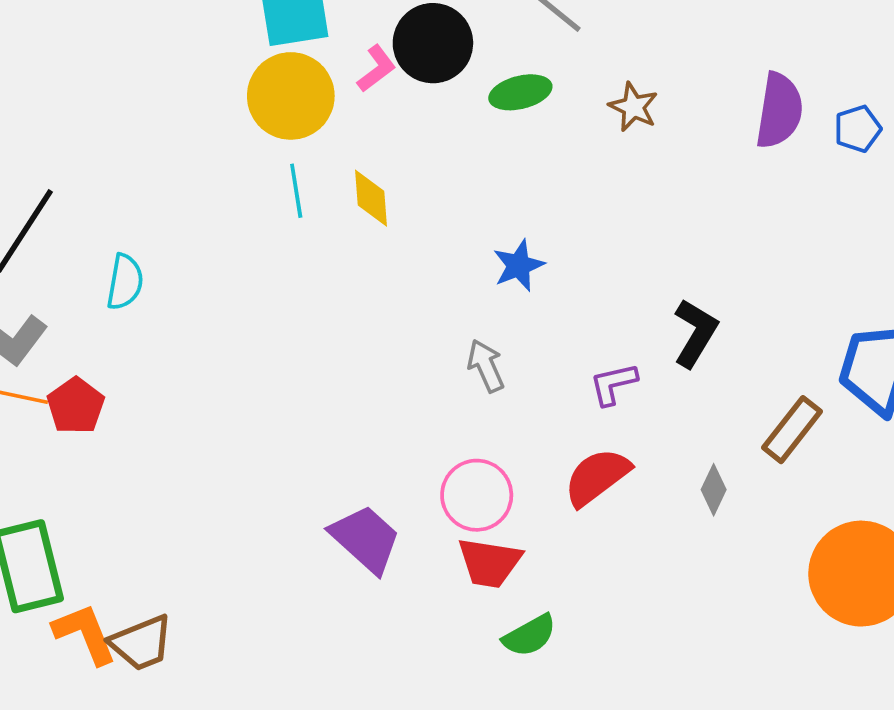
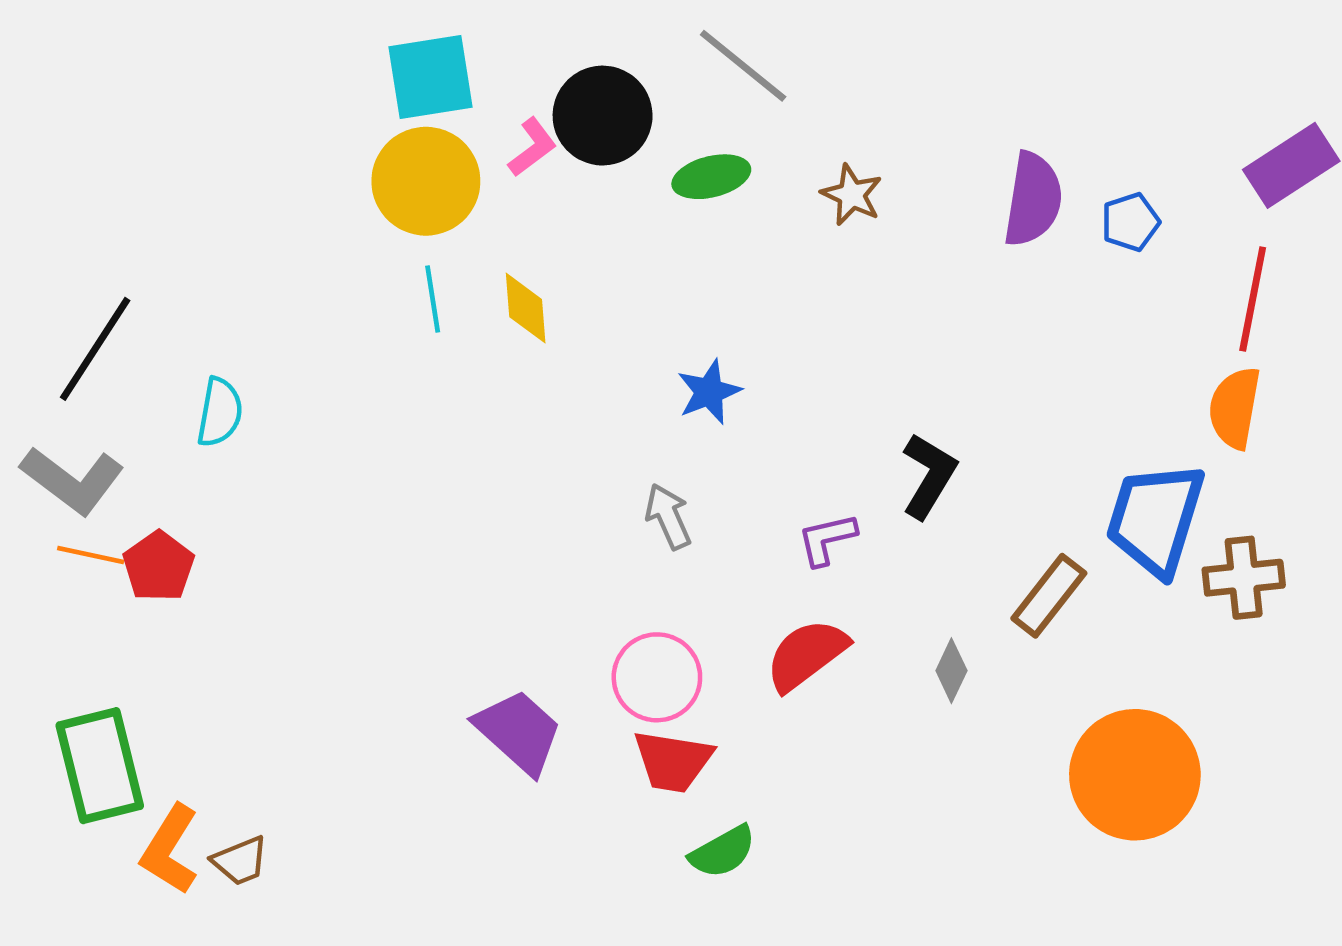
orange L-shape: (85, 634) -> (170, 849), turned -126
brown trapezoid: (141, 643) -> (240, 861), size x0.7

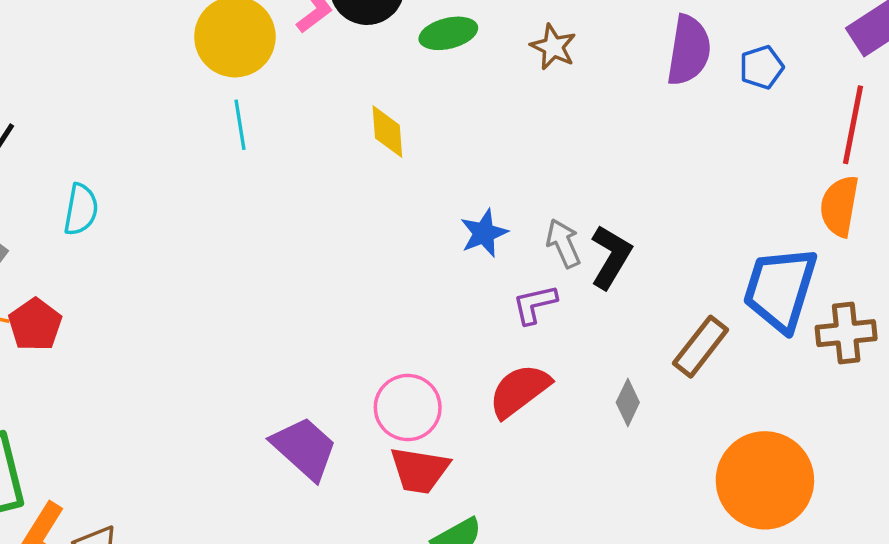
yellow diamond: (526, 308) -> (387, 132), moved
blue star: (709, 392) -> (484, 233), moved
gray arrow: (668, 516) -> (563, 243), moved

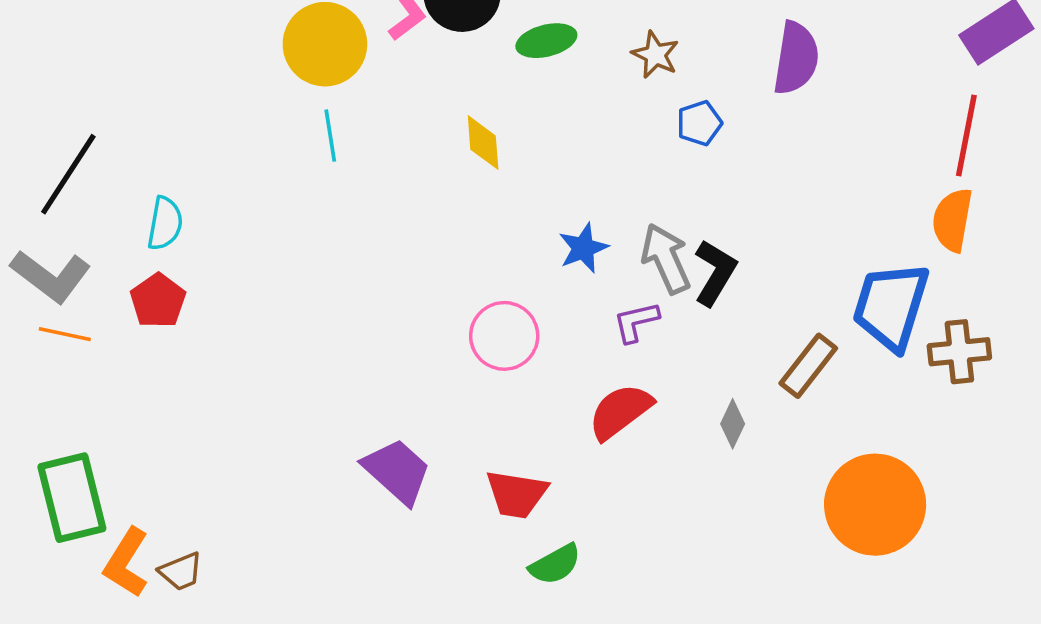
blue pentagon: (762, 67) -> (699, 123), moved
gray arrow: (563, 243) -> (666, 259), size x1.4
red pentagon: (35, 325) -> (158, 301), moved
pink circle: (408, 408) -> (504, 336), moved

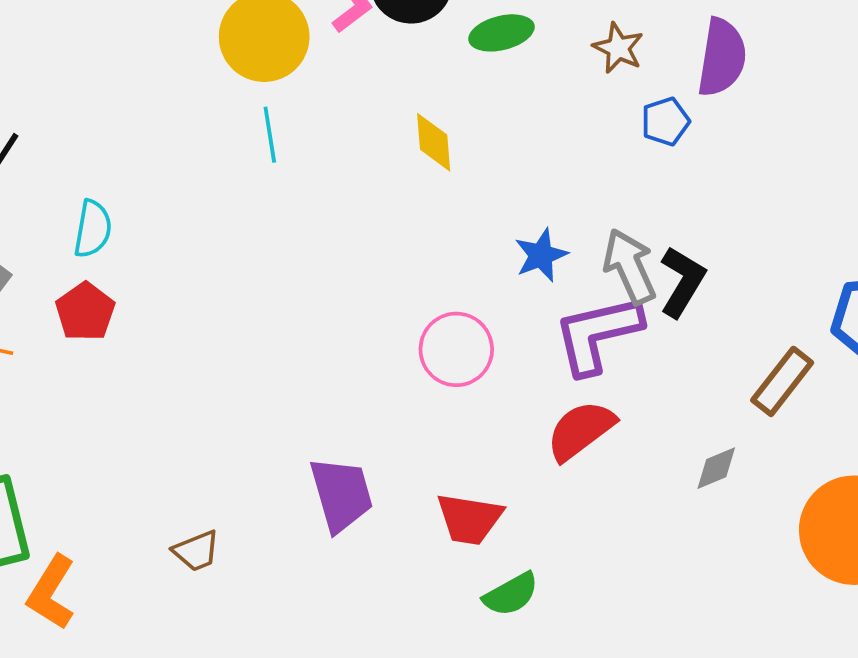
purple semicircle: (796, 58) -> (722, 57), moved
purple L-shape: (636, 322) -> (598, 334), size x1.8
gray diamond: (733, 424) -> (716, 468), moved, turned 42
purple trapezoid: (397, 471) -> (341, 494), turned 32
brown trapezoid: (181, 571) -> (196, 551), moved

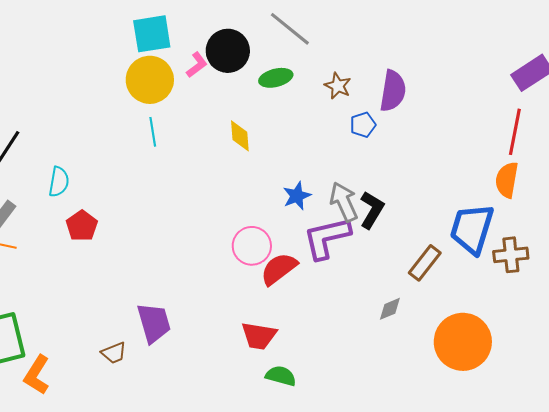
red pentagon: (85, 312) -> (82, 226), moved
red semicircle: (581, 430) -> (279, 269), moved
purple trapezoid: (341, 494) -> (154, 323), moved
green semicircle: (511, 594) -> (281, 376), turned -136

